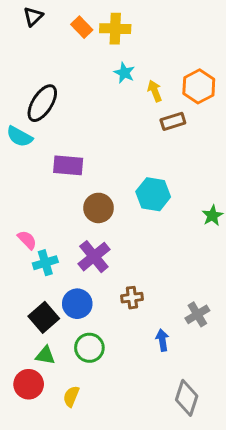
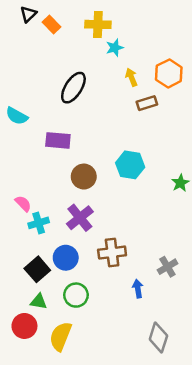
orange rectangle: (82, 27) -> (52, 24), moved
cyan star: (124, 73) -> (115, 48), moved, turned 30
black ellipse: (42, 103) -> (73, 88), moved
brown cross: (132, 298) -> (112, 253), size x1.5
yellow semicircle: (71, 396) -> (61, 336), size x1.6

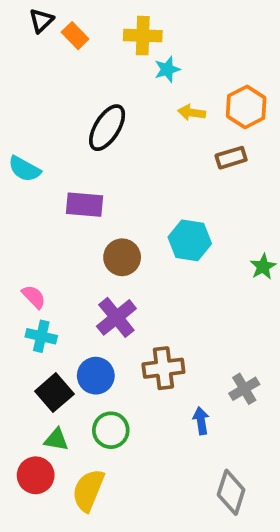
yellow arrow: (131, 77) -> (192, 113), turned -60
brown rectangle: (147, 103) -> (231, 158), moved
cyan cross: (39, 223) -> (41, 336), moved, turned 30

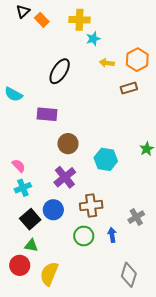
cyan hexagon: (190, 240) -> (106, 159), moved
cyan cross: (41, 336) -> (23, 188), turned -35
green circle: (111, 430) -> (84, 236), moved

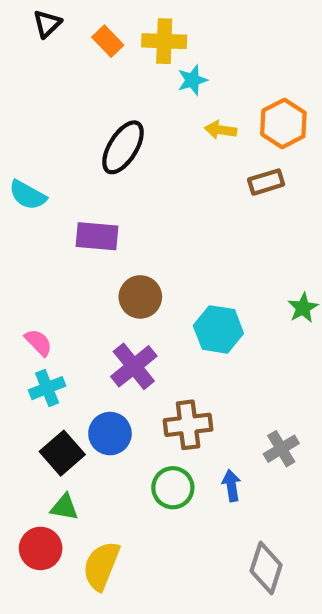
orange rectangle: (42, 20) -> (108, 41), moved

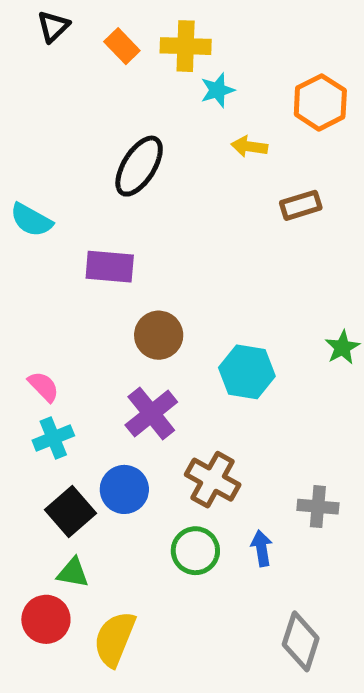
orange hexagon: (283, 123) -> (320, 102), moved
brown cross: (188, 425) -> (213, 480), turned 36
gray cross: (281, 449) -> (318, 507), turned 36

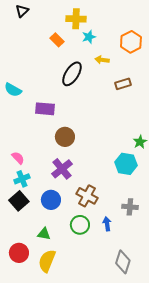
orange rectangle: (122, 46) -> (57, 40), moved
black ellipse: (139, 166) -> (72, 74), moved
cyan hexagon: (247, 372) -> (126, 164), moved
black square: (70, 512) -> (19, 201), moved
green triangle: (73, 573) -> (44, 234), moved

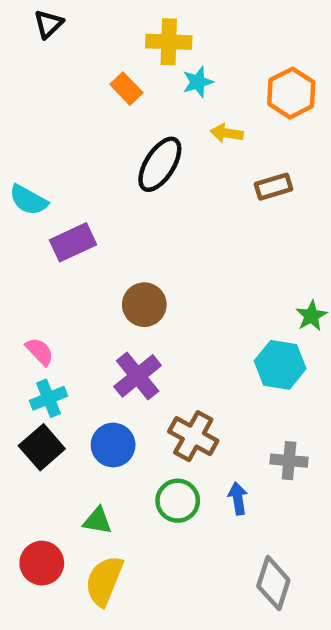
purple rectangle: (45, 109) -> (73, 242), moved, turned -30

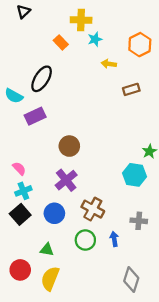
black ellipse: (160, 164) -> (42, 79), moved

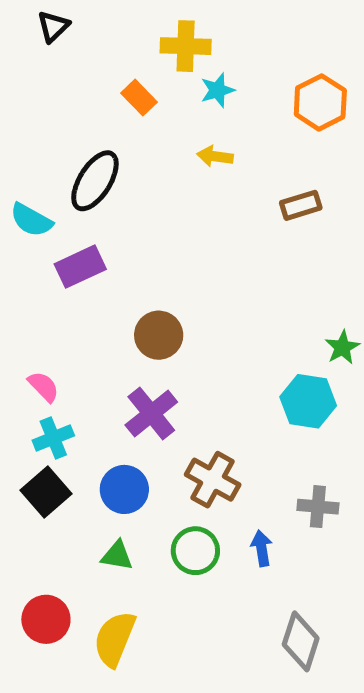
yellow arrow: (109, 64) -> (215, 156), moved
green triangle: (47, 250) -> (117, 556), moved

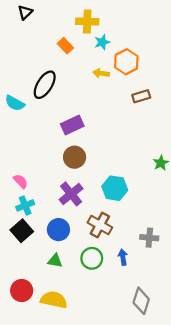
orange hexagon: (320, 102) -> (126, 62), moved
purple rectangle: (80, 267) -> (72, 125), moved
cyan hexagon: (308, 401) -> (115, 188), moved
yellow semicircle: (115, 639) -> (54, 300), turned 80

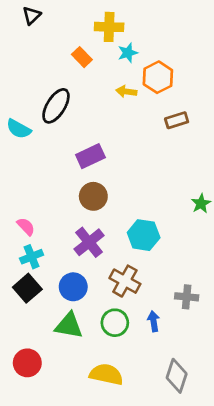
green triangle: (55, 261) -> (69, 326), size x1.5
yellow semicircle: (54, 300) -> (106, 374), moved

